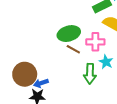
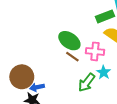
green ellipse: (69, 34) -> (69, 41), turned 45
green arrow: (90, 74) -> (87, 83), turned 30

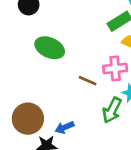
green ellipse: (69, 41) -> (50, 48), moved
blue arrow: (37, 87) -> (65, 127), moved

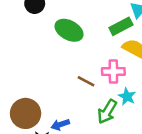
green ellipse: (50, 48) -> (69, 30), moved

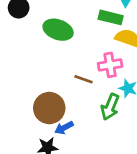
green rectangle: (121, 26) -> (111, 17), turned 50
brown circle: (26, 113) -> (49, 108), moved

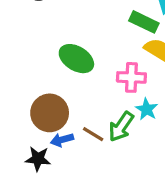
green ellipse: (58, 30) -> (76, 59), moved
brown line: (83, 79) -> (93, 134), moved

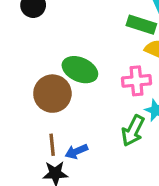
brown circle: (50, 113) -> (52, 94), moved
brown line: (93, 134) -> (52, 145), moved, turned 60

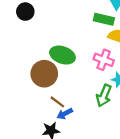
pink cross: (137, 81) -> (104, 60), turned 30
brown line: (52, 145) -> (57, 102), moved, turned -42

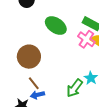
green ellipse: (62, 55) -> (56, 26), moved
pink cross: (104, 60) -> (86, 39), moved

